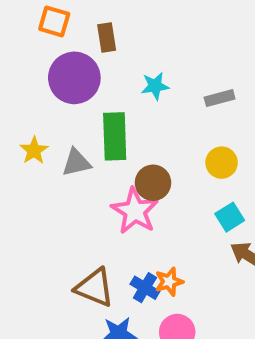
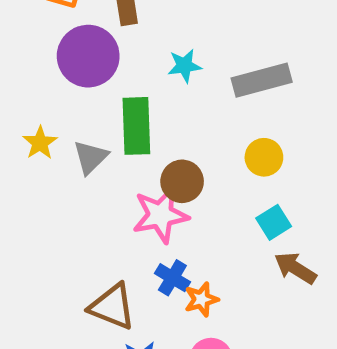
gray rectangle: (220, 98) -> (262, 80), size x1.6
gray triangle: (76, 163) -> (91, 157), turned -32
pink star: (135, 211) -> (160, 215), turned 30
blue cross: (145, 288) -> (172, 278), moved

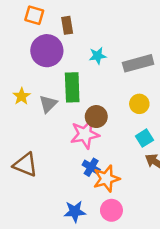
orange star: (201, 299) -> (106, 179), size x1.5
brown triangle: (112, 307) -> (25, 165), moved

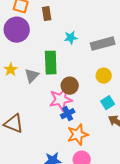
purple circle: (47, 51) -> (17, 30), moved
blue cross: (91, 167) -> (68, 114), moved, turned 32

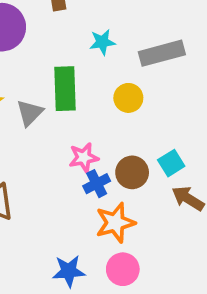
yellow circle: (104, 76) -> (128, 98), moved
brown circle: (70, 86) -> (132, 172), moved
pink star: (61, 100) -> (84, 158), size x0.7

